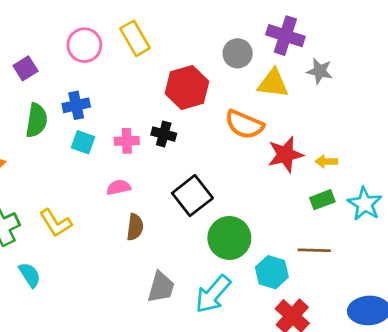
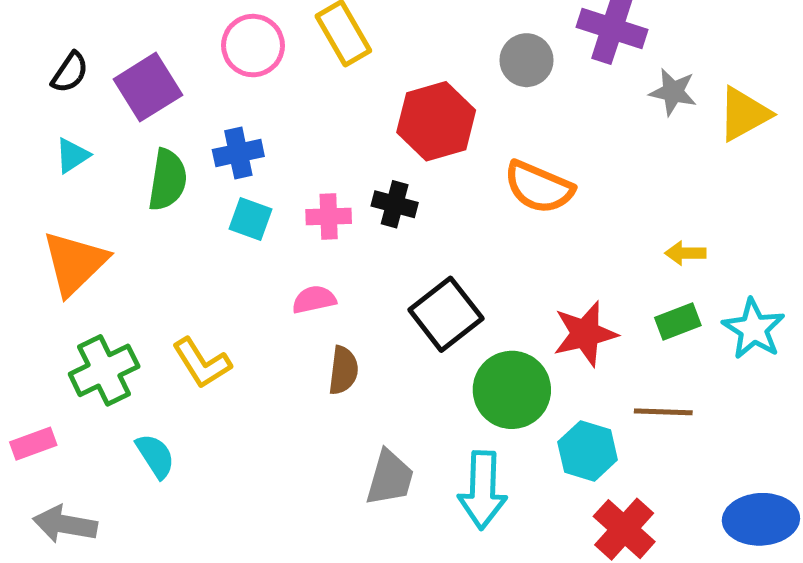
purple square: (26, 68) -> (148, 87), size x1.5
yellow triangle: (273, 83) -> (744, 114), moved, turned -36
red star: (285, 155) -> (585, 334), moved
cyan arrow: (213, 294) -> (483, 490), turned -39

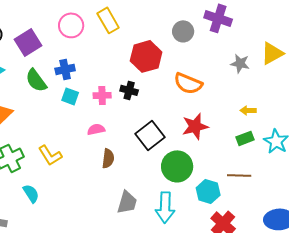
gray star: (673, 92) -> (240, 63), moved
green semicircle: (168, 180) -> (36, 80), turned 135
red star: (585, 334) -> (195, 126), moved

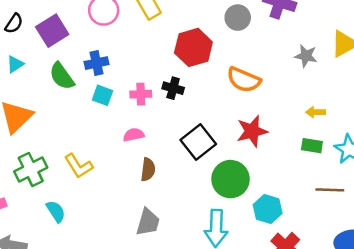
green rectangle: (245, 138) -> (312, 146), turned 30
brown line: (239, 175) -> (330, 190), moved
gray trapezoid: (127, 202) -> (148, 222), moved

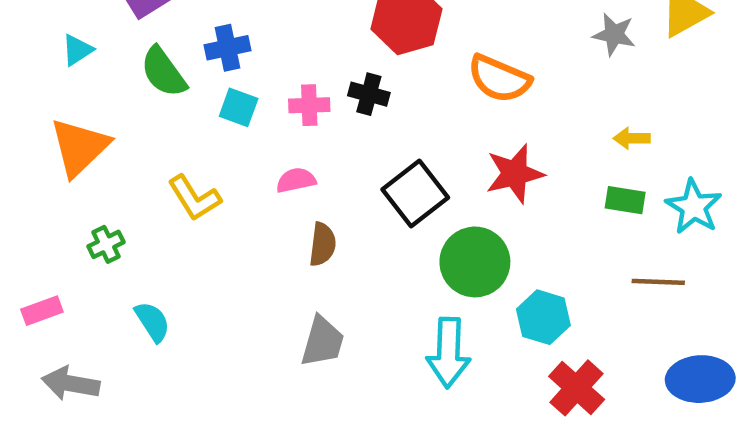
yellow L-shape: (79, 166) -> (194, 198), moved
green cross: (31, 170) -> (106, 244), size x0.6

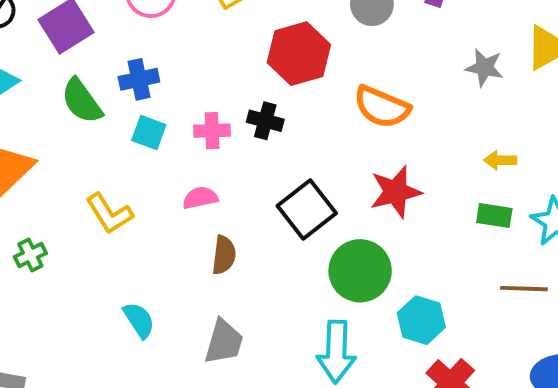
cyan semicircle: (152, 322) -> (139, 320), moved

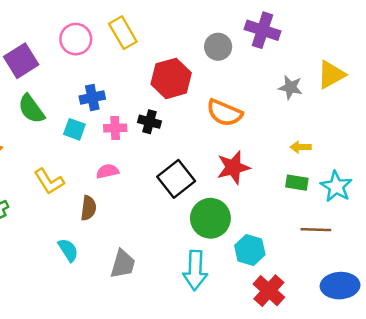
blue cross: (139, 79) -> (92, 98), moved
brown semicircle: (224, 255) -> (88, 208), moved

